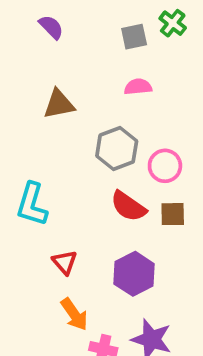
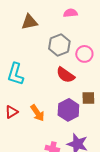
brown square: (173, 214) -> (88, 98), moved
red triangle: (65, 262) -> (11, 112), moved, turned 40
orange arrow: (74, 314) -> (37, 113), moved

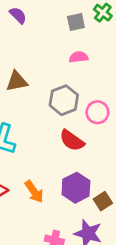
brown triangle: (29, 22) -> (17, 81), moved
brown square: (88, 98) -> (103, 201), moved, turned -32

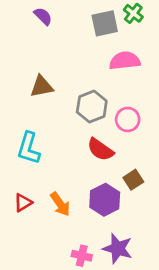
gray square: (76, 22) -> (105, 23), size x1.4
pink semicircle: (79, 57) -> (125, 61), moved, size x1.5
brown square: (103, 201) -> (133, 180), moved

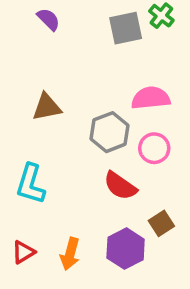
pink semicircle: (125, 61) -> (151, 98), moved
orange arrow: (60, 204) -> (70, 254), turned 50

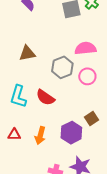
red semicircle: (120, 186) -> (45, 97), moved
red triangle: (23, 252) -> (14, 135), turned 32

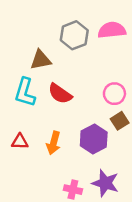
brown triangle: (27, 53) -> (41, 60), moved
gray hexagon: (62, 67) -> (74, 35), moved
pink circle: (87, 76) -> (114, 94), moved

